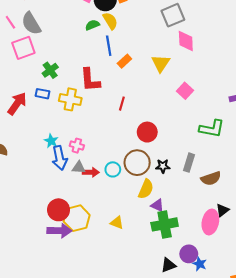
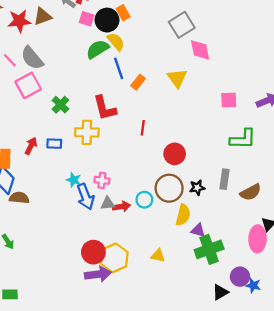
green semicircle: (92, 25) -> (98, 49), size x1.5
pink square: (185, 91) -> (229, 100), moved, turned -35
blue rectangle: (43, 94) -> (54, 144), moved
red arrow: (17, 104) -> (31, 146), size x0.7

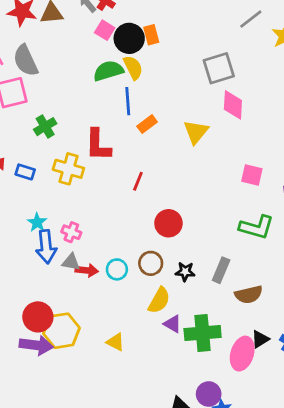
brown circle: (169, 188) -> (151, 263), size x0.7
green cross: (209, 249) -> (203, 333), moved

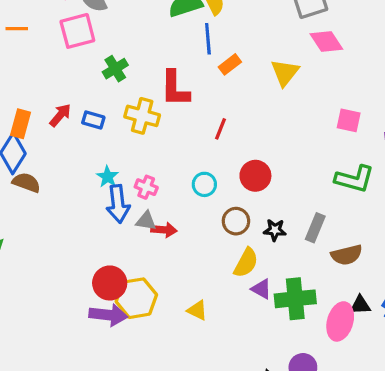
pink diamond: (233, 105) -> (326, 42), turned -36
cyan circle: (117, 269) -> (204, 184), moved
black triangle: (260, 339) -> (360, 305), turned 30

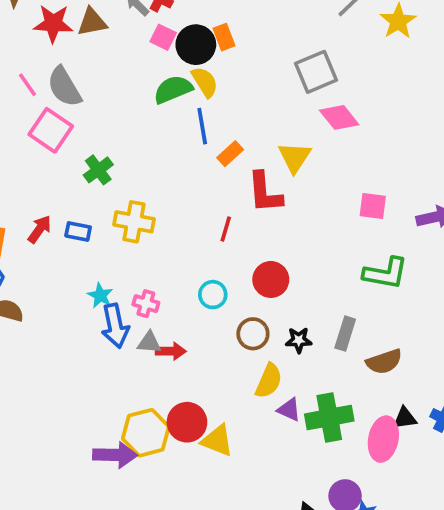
pink square: (77, 31) -> (51, 130), turned -36
red L-shape: (175, 89) -> (265, 192), moved
red circle: (110, 283) -> (187, 422), moved
yellow triangle: (197, 310) -> (217, 441), size x1.4

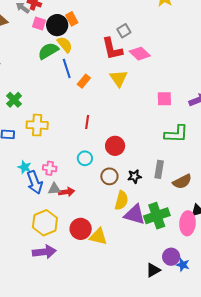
gray square: (316, 72) -> (124, 31), size x0.6
red L-shape: (265, 192) -> (112, 49), moved
purple triangle: (289, 410) -> (135, 214), size x1.6
yellow hexagon: (146, 433) -> (45, 223), moved

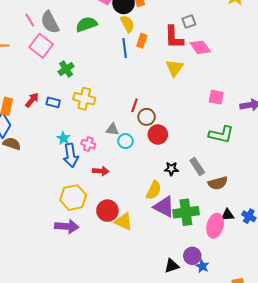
green semicircle: (48, 51) -> (86, 24), moved
orange rectangle: (84, 81) -> (142, 41), moved, turned -32
gray rectangle: (159, 169) -> (197, 166), turned -54
brown circle: (109, 176) -> (147, 117), moved
gray triangle: (54, 189) -> (112, 129), moved

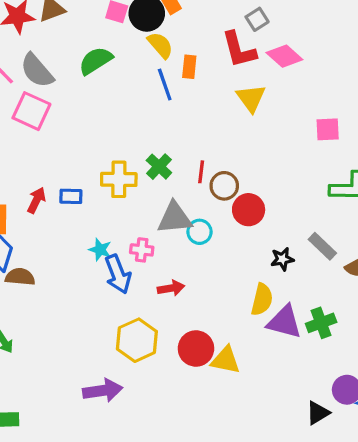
green cross: (66, 69) -> (159, 167), moved
gray triangle: (112, 129) -> (175, 218), size x1.6
green cross: (186, 212) -> (321, 323), size x0.7
purple arrow: (67, 226) -> (103, 391), moved

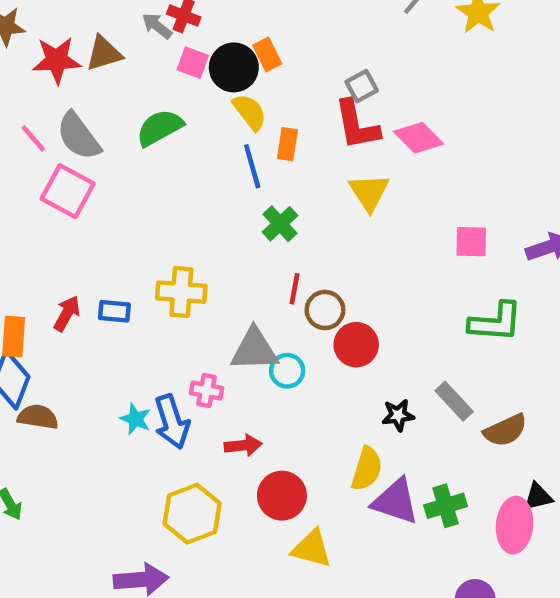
gray square: (257, 19) -> (362, 86), moved
green cross: (159, 167) -> (280, 224), moved
cyan star: (100, 250) -> (135, 419), moved
red circle: (196, 348) -> (282, 496), moved

